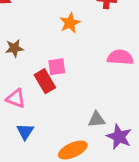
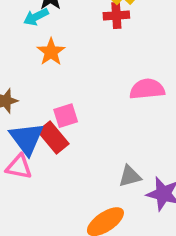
orange star: (70, 23) -> (51, 52), moved
blue triangle: (25, 132) -> (27, 139), moved, size x1.5

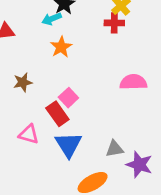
pink square: (66, 116) -> (68, 98), turned -30
blue triangle: (27, 139) -> (68, 145), moved

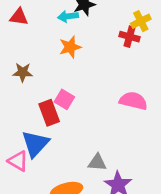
pink square: (68, 98) -> (64, 99), turned -30
pink triangle: (29, 134) -> (18, 161), moved
blue triangle: (68, 145) -> (35, 144), moved

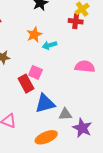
cyan arrow: (68, 16) -> (49, 45), moved
blue triangle: (35, 144) -> (45, 103), moved, turned 40

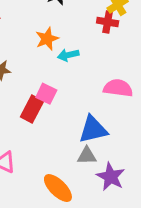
red rectangle: (26, 84) -> (32, 109), turned 54
blue triangle: (45, 103) -> (93, 129), moved
orange ellipse: (46, 137) -> (58, 188), turned 65

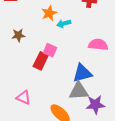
gray triangle: (87, 156) -> (79, 91), size x1.5
purple star: (111, 177) -> (95, 105), turned -30

